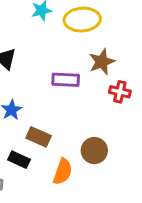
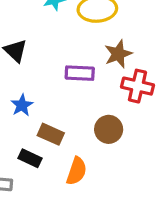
red cross: (120, 92) -> (137, 86), size x1.4
brown circle: (94, 151) -> (109, 129), moved

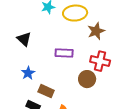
brown star: (118, 54) -> (96, 31), moved
brown circle: (109, 129) -> (87, 79), moved

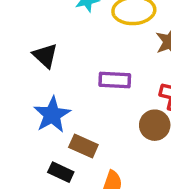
blue star: (28, 73) -> (52, 115), size x1.5

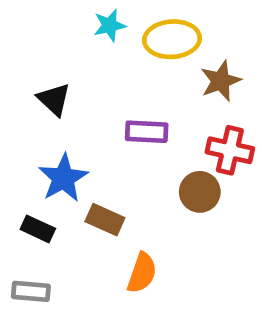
black rectangle: (61, 172) -> (38, 229), moved

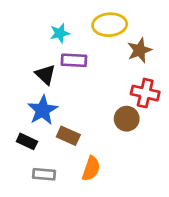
cyan star: (110, 25) -> (60, 33), moved
black triangle: (54, 99) -> (45, 75), moved
purple rectangle: (147, 132) -> (74, 60), moved
gray rectangle: (31, 291) -> (44, 174), moved

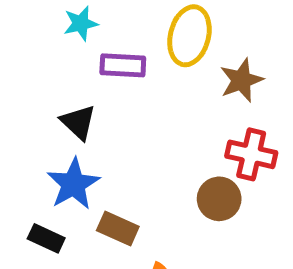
yellow ellipse: (110, 25) -> (189, 36), turned -72
cyan star: (60, 33) -> (81, 23), moved
purple rectangle: (74, 60) -> (123, 65), moved

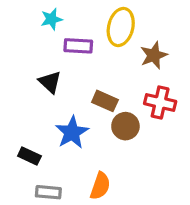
blue star: (73, 184) -> (72, 132), moved
brown circle: (219, 199) -> (125, 126), moved
brown rectangle: (118, 228) -> (105, 101), moved

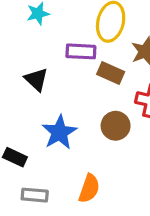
purple rectangle: (78, 46) -> (81, 51), moved
brown rectangle: (105, 101) -> (111, 73), moved

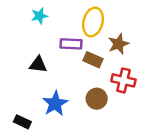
black triangle: (36, 80) -> (38, 65), turned -36

